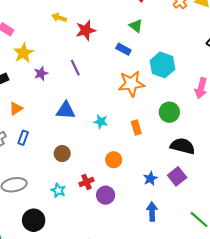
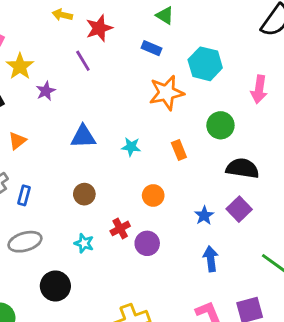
purple line: (75, 68) -> (83, 61), moved
blue rectangle: (23, 138) -> (24, 195), moved

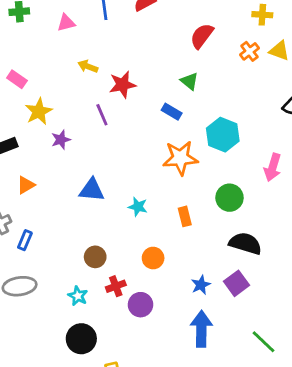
brown circle: (84, 194) -> (95, 257), moved
blue arrow: (211, 259) -> (201, 329), size x1.4
black circle: (55, 286) -> (81, 339), moved

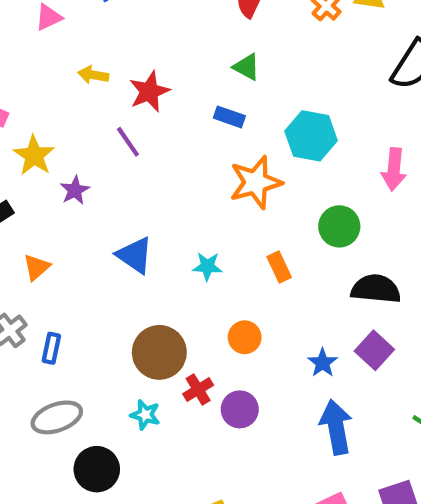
blue triangle: (92, 190) -> (135, 255), turned 40
brown circle: (95, 257) -> (159, 352), size x1.6
black circle: (81, 339) -> (97, 469), moved

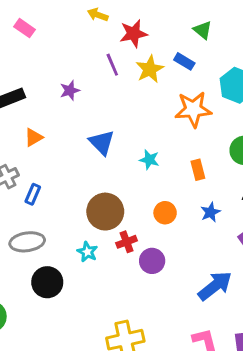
yellow star: (34, 155) -> (150, 69), moved
blue star: (323, 363) -> (210, 212), moved
blue arrow: (336, 427) -> (215, 286), turned 51

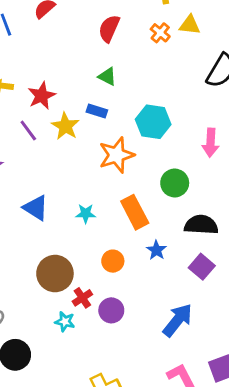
orange rectangle: (198, 170) -> (135, 212), size x1.6
cyan star: (87, 252) -> (65, 322), moved

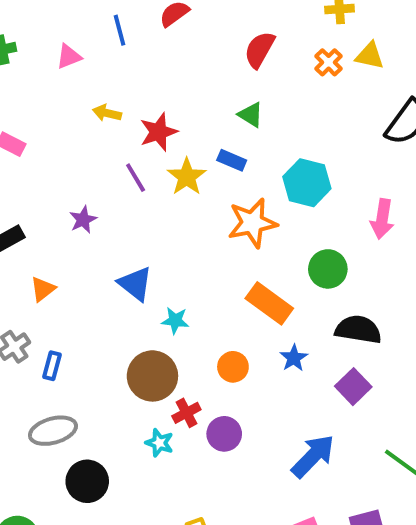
orange rectangle: (135, 212) -> (269, 303), turned -32
cyan star: (86, 214) -> (175, 321), moved

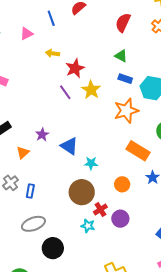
yellow arrow: (107, 113) -> (52, 53), moved
blue rectangle: (232, 160) -> (125, 79), moved
purple star: (83, 220) -> (42, 135), moved

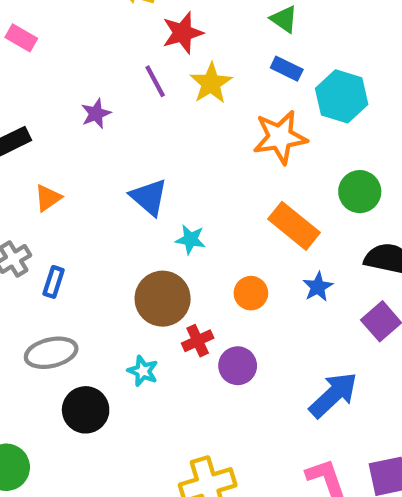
purple star: (42, 135) -> (96, 114), moved
cyan star: (88, 226) -> (143, 371), moved

